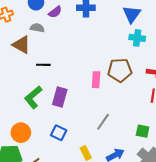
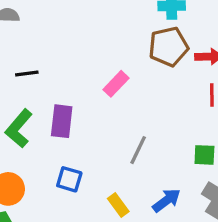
brown pentagon: (120, 70) -> (168, 47), moved
pink rectangle: (96, 80) -> (116, 84), turned 49

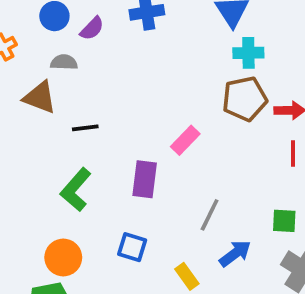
purple rectangle: (62, 121) -> (145, 179), moved
blue arrow: (167, 200) -> (235, 253), moved

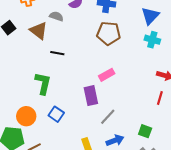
brown pentagon: (245, 99) -> (109, 33), moved
purple rectangle: (145, 179) -> (91, 96), moved, turned -36
green L-shape: (76, 190) -> (43, 83), turned 135
blue square: (132, 247) -> (56, 114), moved

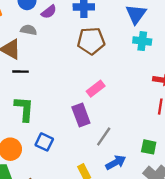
black line: (57, 53) -> (21, 72), moved

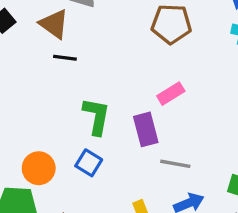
green L-shape: (24, 109) -> (96, 116), moved
gray line: (104, 137) -> (175, 164), turned 60

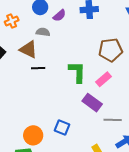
brown pentagon: (171, 24) -> (111, 50), moved
green L-shape: (96, 116) -> (77, 72), moved
purple rectangle: (146, 129) -> (92, 103), turned -30

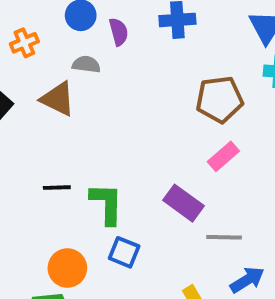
purple semicircle: (59, 15) -> (119, 32), turned -64
black line: (38, 68) -> (57, 188), moved
green L-shape: (77, 72) -> (107, 204), moved
pink rectangle: (103, 79) -> (223, 156), moved

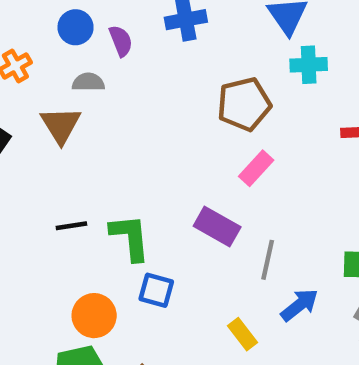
brown triangle: (58, 99) -> (61, 125), turned 39
gray line: (224, 237) -> (268, 260), turned -72

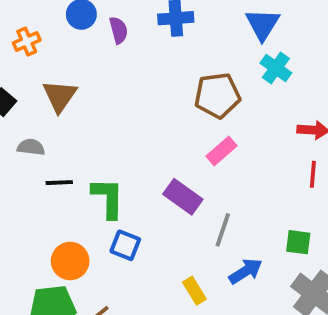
cyan cross: (309, 65) -> (276, 68), turned 32
gray semicircle: (88, 82) -> (31, 147), moved

